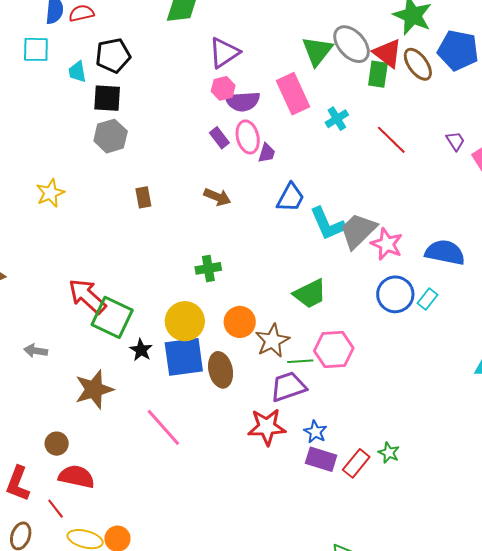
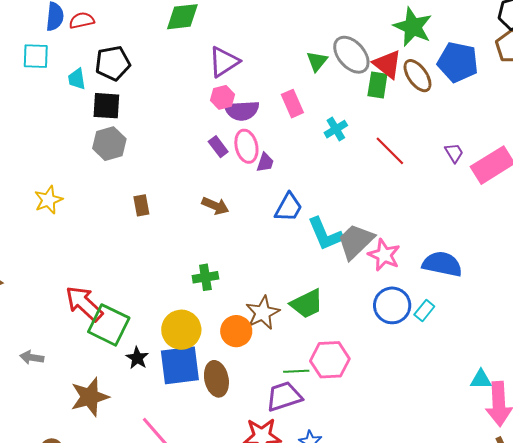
green triangle: (317, 51) -> (317, 61), size x0.7
pink rectangle: (293, 94) -> (292, 104), size x0.7
brown star: (272, 341) -> (263, 313), moved

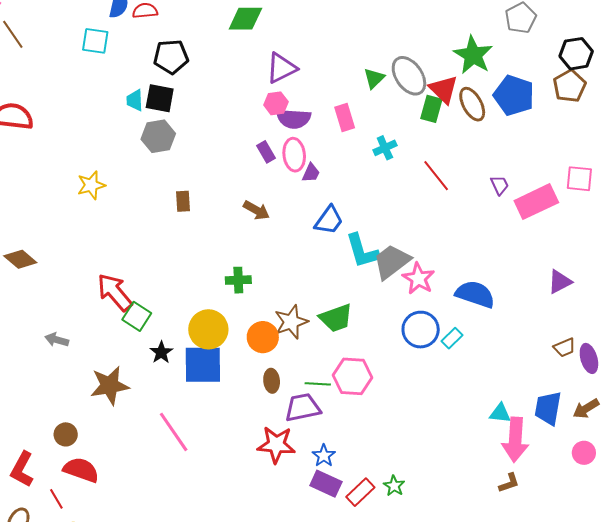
cyan trapezoid: (77, 79) -> (135, 100), moved
green square: (109, 325) -> (137, 316), size x0.7
brown ellipse: (216, 379) -> (272, 381), moved, size x0.7

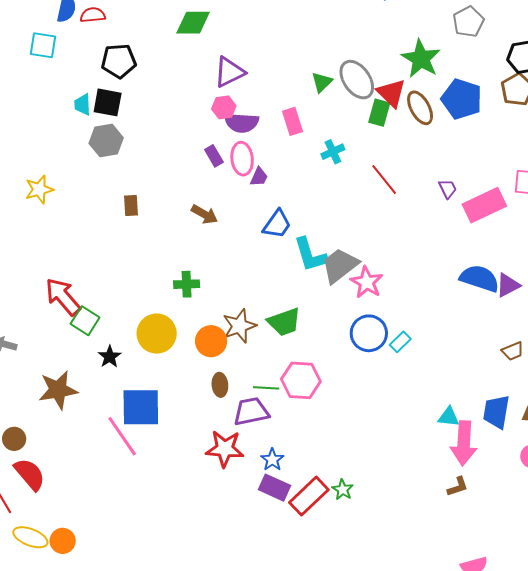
blue semicircle: (475, 294) -> (480, 278), moved
blue square: (203, 365) -> (141, 407), moved
red semicircle: (81, 470) -> (30, 474), turned 30
red rectangle: (360, 492) -> (309, 496), size x1.4

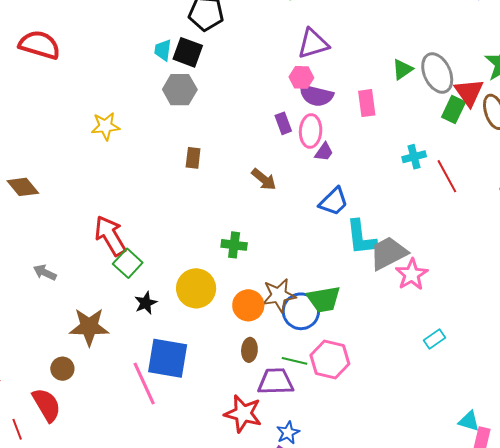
cyan cross: (333, 152) -> (414, 157), moved
blue circle: (369, 333) -> (301, 311), moved
brown circle: (14, 439) -> (62, 369), moved

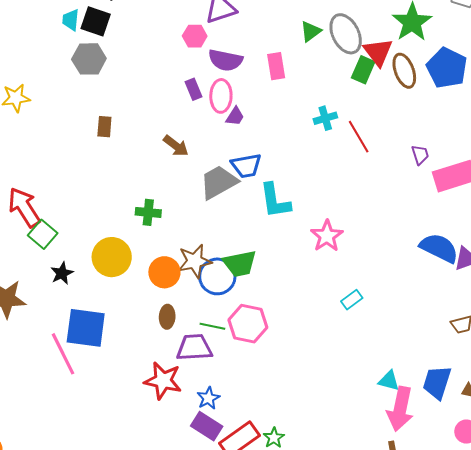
pink hexagon: (301, 77) -> (195, 36), moved
blue trapezoid: (334, 202) -> (246, 166), turned 36
gray trapezoid: (388, 253) -> (219, 182), moved

